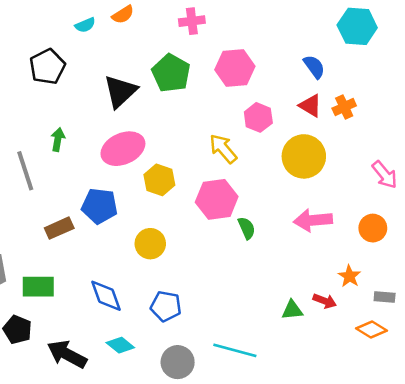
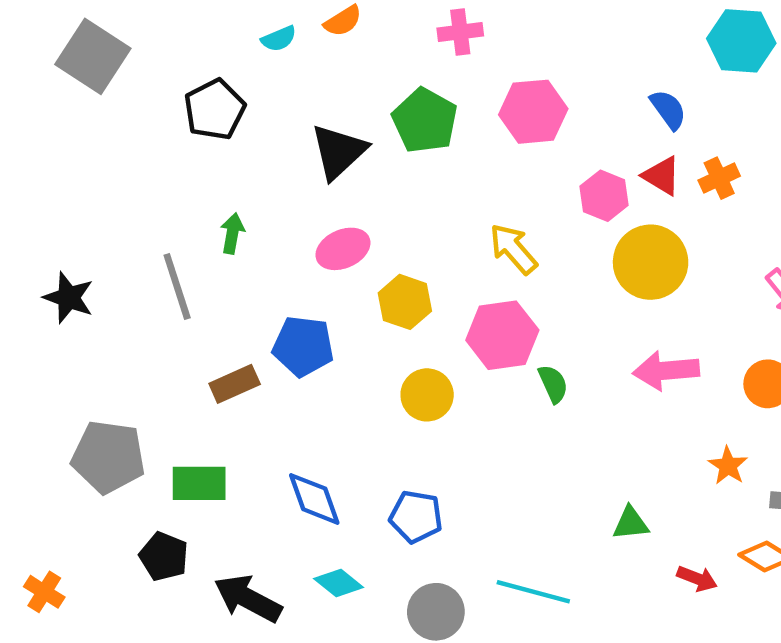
pink hexagon: (258, 117) -> (604, 196), moved
pink ellipse: (123, 149) -> (343, 249), size x0.7
yellow circle: (150, 244) -> (427, 395), moved
red arrow: (325, 301) -> (697, 579), moved

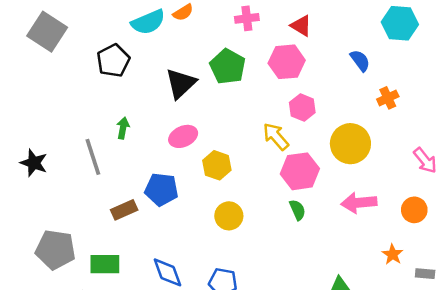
cyan semicircle: (279, 39) -> (148, 22), size x1.8
red triangle: (662, 176) -> (301, 26), moved
pink hexagon: (604, 196) -> (302, 108), moved
pink hexagon: (502, 335) -> (300, 171), moved

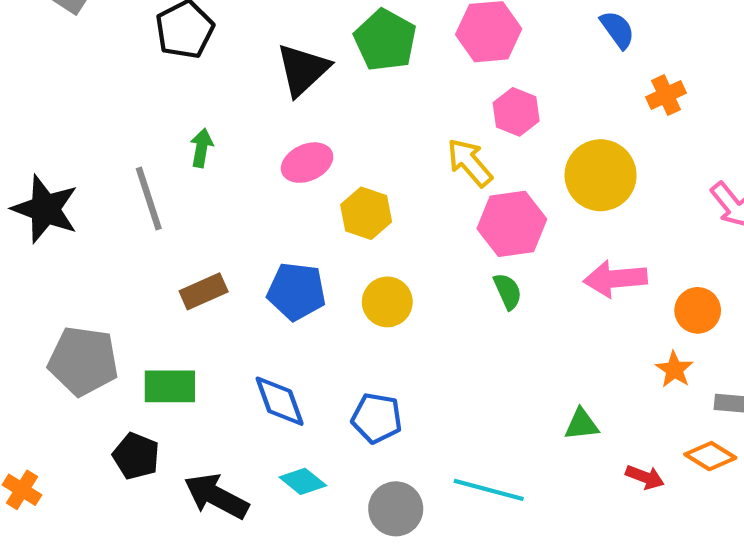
black star: (34, 163) -> (45, 209), size x1.4
blue pentagon: (161, 189) -> (296, 291), moved
orange circle: (414, 210) -> (698, 310), moved

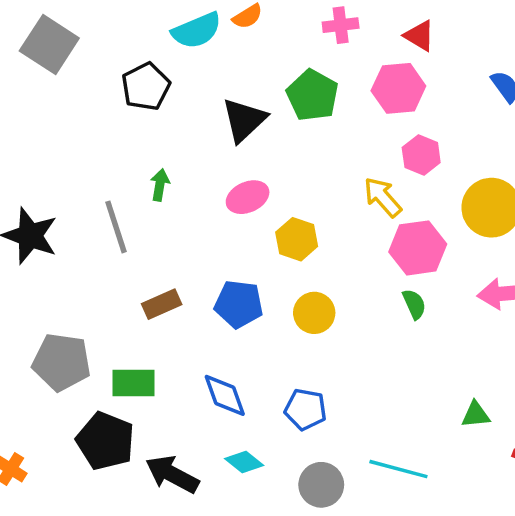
black pentagon: (136, 456) -> (105, 441), size x1.5

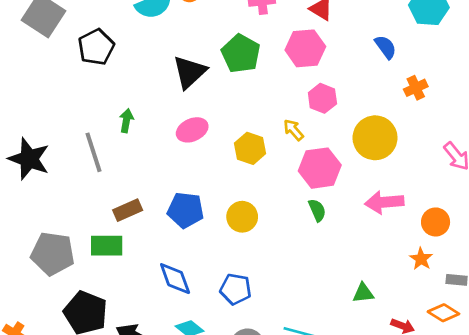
black pentagon: (146, 87) -> (96, 47), moved
yellow arrow: (383, 197) -> (293, 130), size x0.7
yellow hexagon: (297, 239) -> (250, 148), moved
green rectangle: (134, 383) -> (107, 246), moved

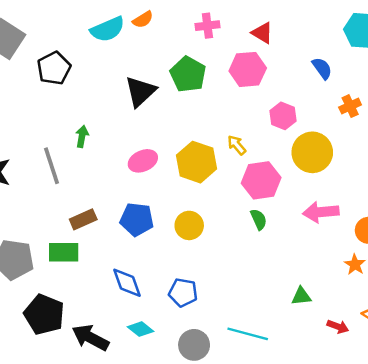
pink hexagon: (322, 98) -> (283, 116), moved
pink ellipse: (192, 130) -> (143, 161), moved
yellow hexagon: (250, 148) -> (196, 162), size x1.4

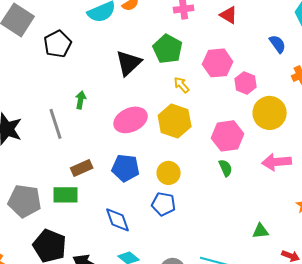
pink hexagon: (248, 69) -> (218, 63), moved
yellow arrow: (237, 145) -> (182, 85), moved
pink ellipse: (143, 161) -> (131, 120), size x1.4
blue pentagon: (183, 292) -> (164, 204), moved

